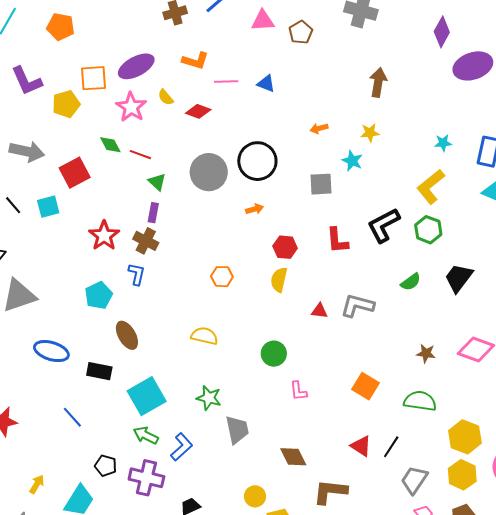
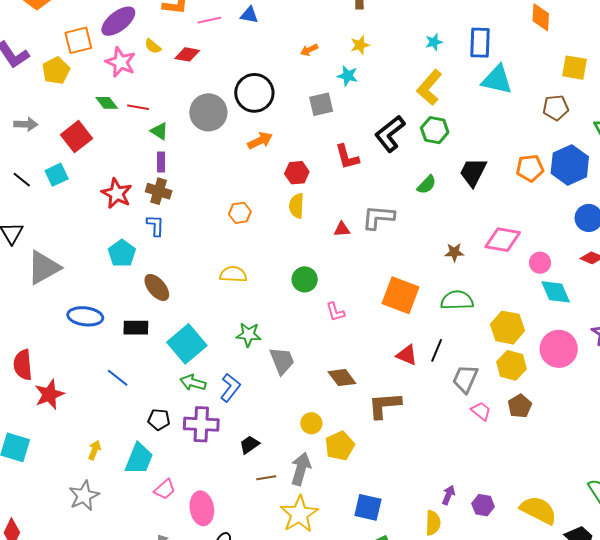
gray arrow: (27, 151) -> (26, 124), size x0.7
orange arrow: (255, 209) -> (260, 141), size x1.4
orange square: (365, 386) -> (401, 295), size x1.4

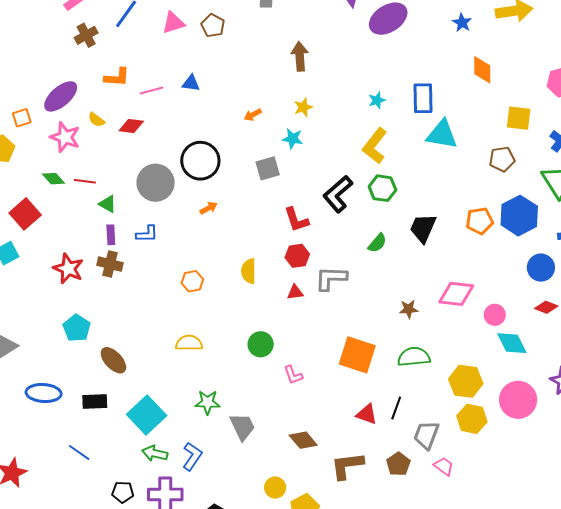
orange square: (78, 40) -> (22, 118), size x0.7
orange arrow: (260, 141) -> (209, 208), size x0.7
red hexagon: (297, 173) -> (297, 256), moved
blue L-shape: (155, 225) -> (147, 234), moved, turned 90
brown pentagon: (520, 406) -> (398, 464), moved

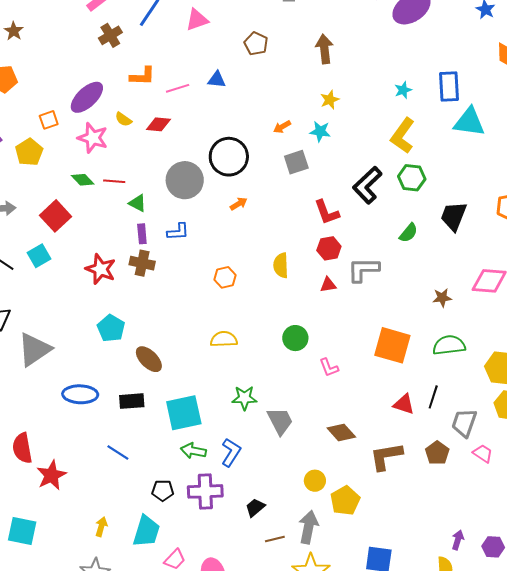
brown pentagon: (213, 26) -> (256, 44), moved
orange arrow: (253, 115) -> (282, 127), moved
cyan square: (147, 415) -> (184, 413), turned 33

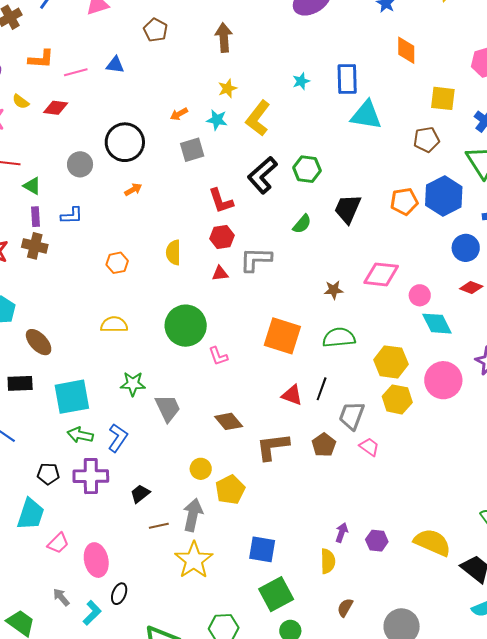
yellow L-shape: (403, 136) -> (258, 118), moved
gray circle: (185, 180) -> (80, 164), size x0.7
green circle: (295, 338) -> (186, 326), size x1.6

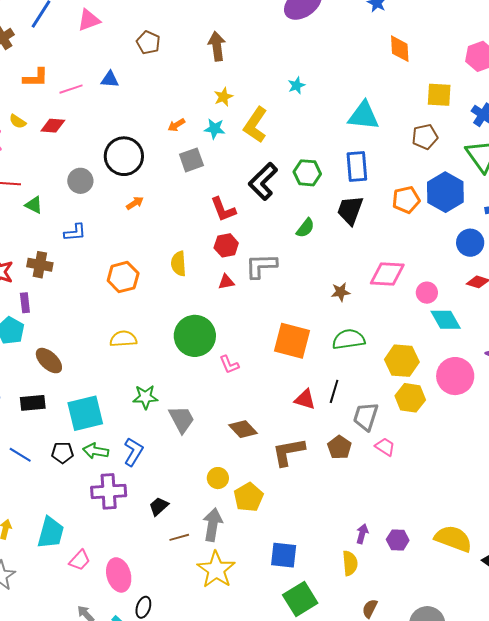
blue rectangle: (347, 79) -> (357, 166), moved
purple rectangle: (36, 217) -> (25, 303), moved
orange hexagon: (117, 263) -> (123, 277), size x1.4
black pentagon: (48, 474) -> (62, 453), moved

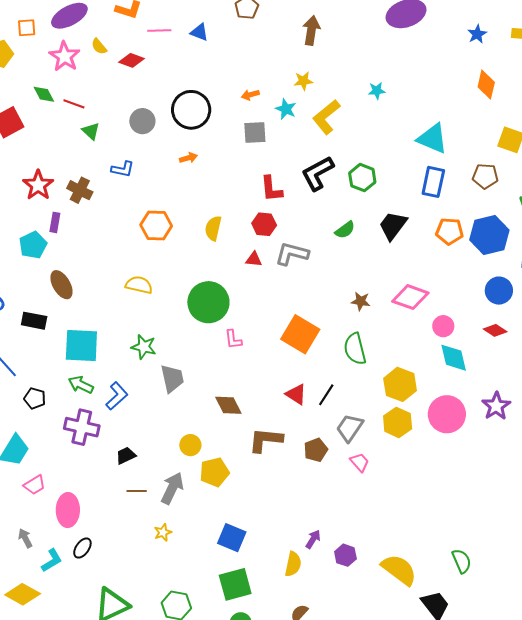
blue rectangle: (357, 166) -> (433, 182), moved
green semicircle: (349, 339) -> (355, 349), turned -112
black pentagon: (62, 453) -> (35, 398), moved
yellow star: (216, 570) -> (163, 532), size x0.5

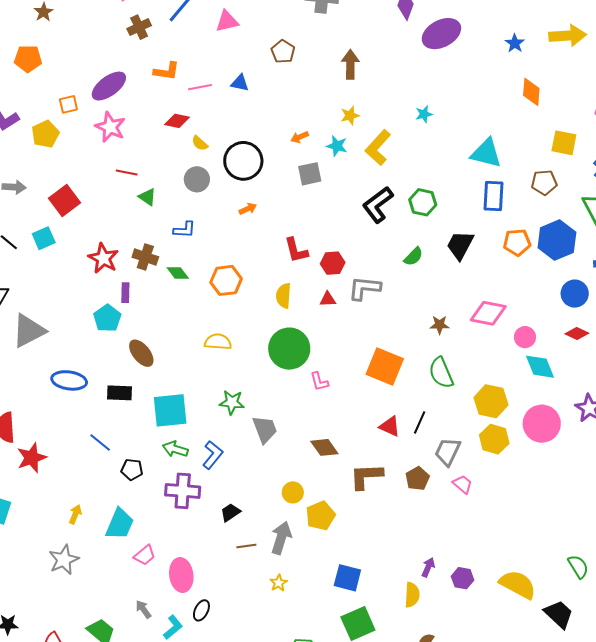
yellow semicircle: (99, 46) -> (200, 143), moved
green diamond: (44, 94) -> (178, 273), moved
red L-shape: (271, 189) -> (296, 250), moved
yellow semicircle: (213, 228) -> (284, 296), moved

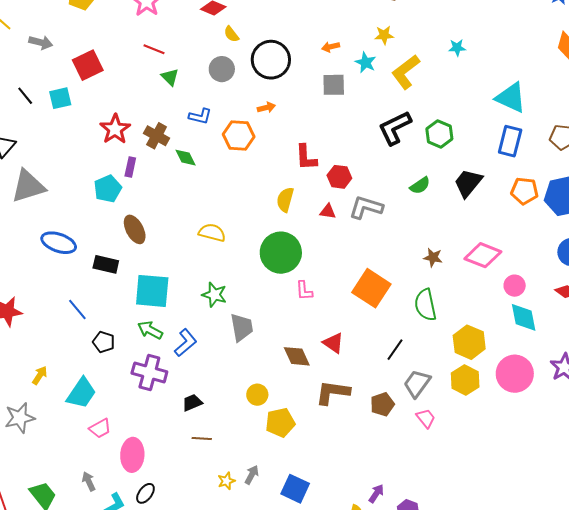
orange hexagon: (226, 280) -> (239, 136), moved
red triangle: (390, 426) -> (333, 343), moved
gray arrow: (281, 538) -> (252, 475), moved, size x0.6

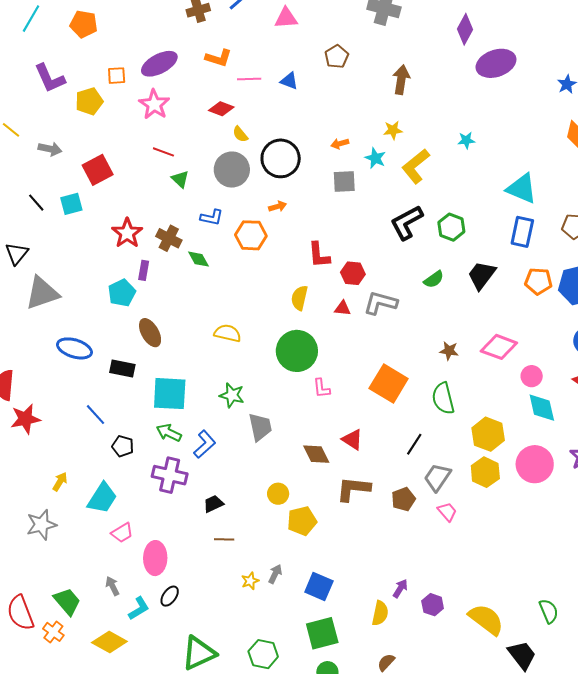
gray circle: (222, 69) -> (232, 170), size x1.4

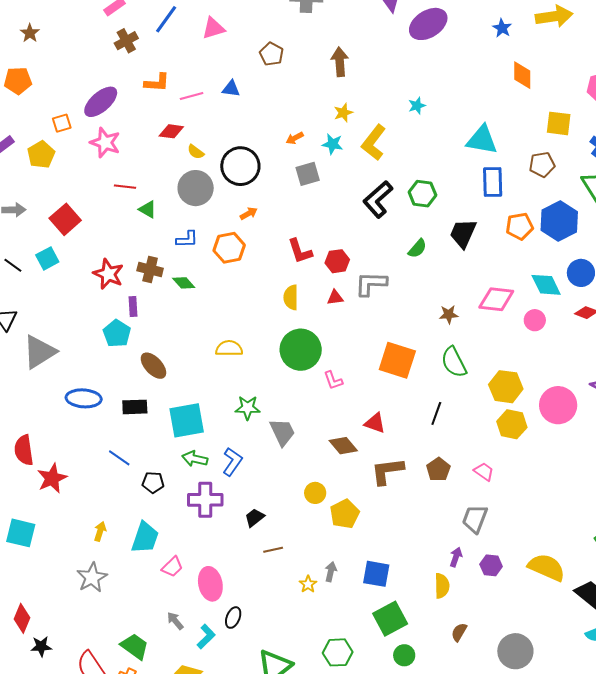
cyan diamond: (542, 408) -> (546, 285), moved
gray trapezoid: (437, 477) -> (475, 519), moved

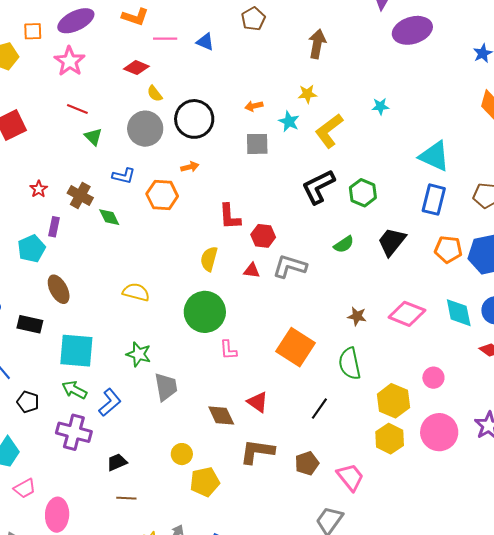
red star: (108, 274) -> (39, 189), size x0.6
pink circle: (535, 320) -> (433, 378), moved
pink trapezoid: (484, 472) -> (350, 477), size x1.4

